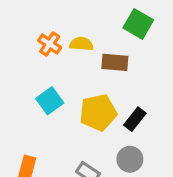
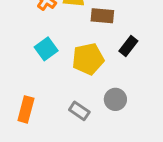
black rectangle: (135, 119) -> (128, 46), moved

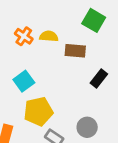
yellow pentagon: (88, 59) -> (38, 111), moved

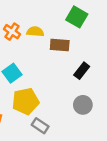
gray circle: (87, 127) -> (83, 105), moved

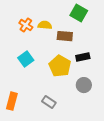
black rectangle: (82, 71) -> (83, 57), turned 40
yellow pentagon: (25, 101) -> (60, 66), moved, turned -30

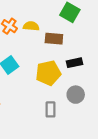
yellow pentagon: (60, 66) -> (48, 73), turned 30
gray rectangle: (49, 102) -> (51, 109), moved, turned 56

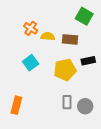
yellow semicircle: (31, 26) -> (48, 36), moved
gray circle: (76, 95) -> (85, 106), moved

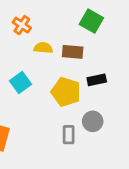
orange cross: (31, 28) -> (22, 25), moved
yellow pentagon: (65, 70) -> (66, 92), turned 30
gray circle: (85, 106) -> (93, 121), moved

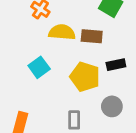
yellow semicircle: (43, 48) -> (62, 32), size x1.4
gray rectangle: (69, 135) -> (74, 120), moved

